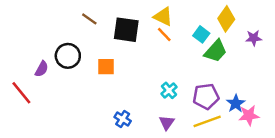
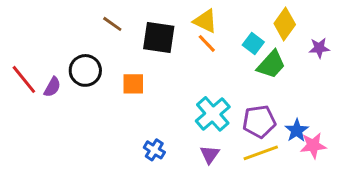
cyan cross: (169, 90) -> (213, 114), size x1.6
red line: (21, 93) -> (24, 79), moved

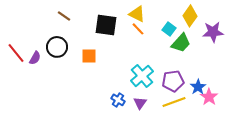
brown line: (112, 24) -> (64, 16), moved
purple star: (319, 48) -> (213, 32), size x1.5
pink star: (313, 145) -> (209, 97), turned -30
blue cross: (154, 150) -> (118, 100), moved

